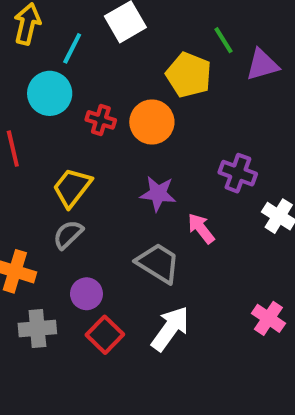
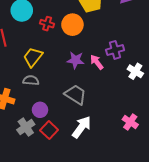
purple cross: (238, 173) -> (115, 50), turned -36
pink arrow: (201, 228) -> (97, 62), moved
gray semicircle: (68, 234) -> (31, 80), turned 49
gray cross: (37, 329) -> (26, 127), moved, turned -30

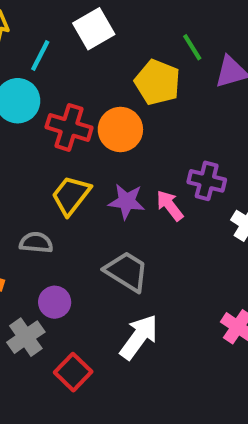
red cross: (47, 24) -> (69, 127), size x1.5
purple cross: (115, 50) -> (207, 181), turned 30
yellow trapezoid: (33, 57) -> (71, 195), moved
red square: (49, 130) -> (73, 372), moved

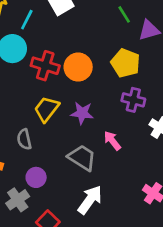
yellow pentagon: (157, 82) -> (125, 63), moved
pink arrow: (170, 206) -> (112, 141), moved
gray semicircle: (36, 243) -> (24, 139), turned -108

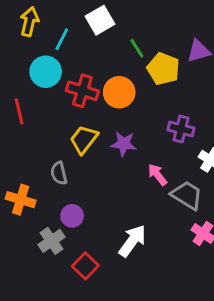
green line: (124, 14) -> (137, 48), moved
yellow pentagon: (125, 63) -> (163, 69), moved
gray trapezoid: (82, 158) -> (187, 195), moved

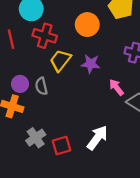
red cross: (82, 91) -> (45, 36), moved
purple circle: (72, 216) -> (20, 84), moved
red square: (85, 266) -> (61, 146), moved, turned 30

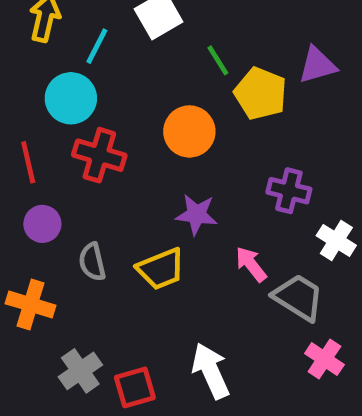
yellow trapezoid: (60, 60) -> (161, 269), moved, turned -150
purple circle: (20, 84) -> (42, 224), moved
white arrow: (97, 138) -> (211, 371), turned -60

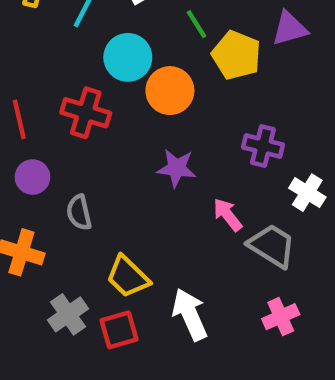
cyan circle: (71, 98) -> (128, 57), moved
yellow trapezoid: (161, 269) -> (128, 277), moved, turned 66
pink cross: (324, 359) -> (281, 317), moved, turned 32

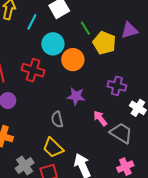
gray semicircle: (79, 212) -> (57, 119), moved

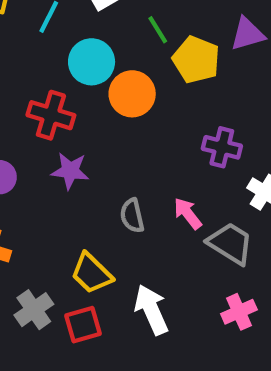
purple star: (76, 96) -> (70, 171), moved
gray semicircle: (57, 119) -> (132, 216), moved

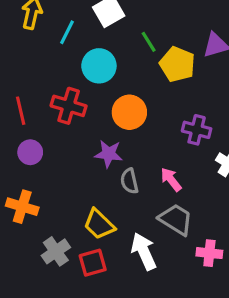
orange circle: (132, 94) -> (129, 112), moved
purple star: (70, 171) -> (109, 154), moved
gray trapezoid: (230, 243) -> (176, 219), moved
pink cross: (239, 312) -> (209, 253), turned 30

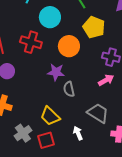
yellow pentagon: (177, 64) -> (94, 27), moved
pink arrow: (171, 179) -> (106, 80), moved, turned 98
white arrow: (144, 251) -> (78, 133), size x0.6

